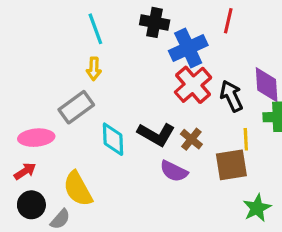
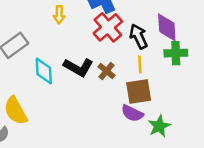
yellow arrow: (94, 69) -> (59, 15), moved
yellow line: (246, 139) -> (140, 65), moved
purple semicircle: (174, 171) -> (132, 113), moved

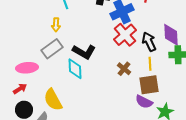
yellow arrow: (59, 15) -> (56, 25), moved
black L-shape: (78, 67) -> (84, 52), moved

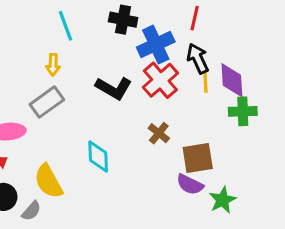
black arrow: (149, 42) -> (198, 59), moved
black L-shape: (84, 52) -> (114, 88), moved
yellow line: (150, 64) -> (205, 82), moved
cyan diamond: (75, 69) -> (98, 156), moved

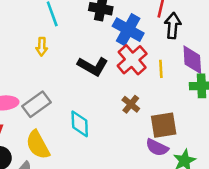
blue cross: (156, 45) -> (128, 30), turned -36
black arrow: (198, 59) -> (173, 26), moved, turned 30
yellow line: (205, 82) -> (161, 69), moved
gray rectangle: (47, 102) -> (37, 104), moved

